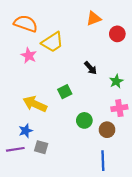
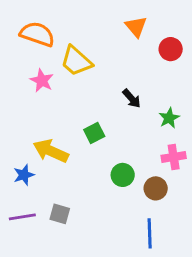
orange triangle: (94, 18) -> (136, 27), turned -49
yellow trapezoid: (52, 42) -> (76, 61), turned 75
blue star: (26, 131) -> (24, 175), moved

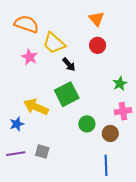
red circle: (171, 49) -> (98, 45), moved
black arrow: (132, 99) -> (69, 64), moved
green square: (94, 133) -> (67, 94), size x1.6

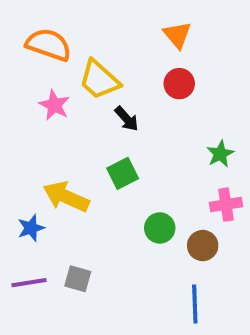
green square: (67, 94) -> (123, 173), size x0.7

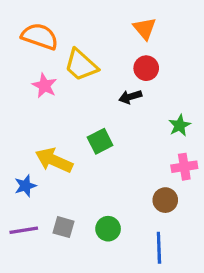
black arrow: (127, 119) -> (130, 97), moved, turned 115
green circle: (160, 228) -> (108, 229), moved

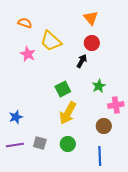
orange semicircle: (40, 36) -> (25, 23), size x0.6
black arrow: (130, 97) -> (82, 61), turned 136
green star: (180, 125) -> (99, 86), moved
yellow arrow: (54, 160) -> (68, 113), moved, turned -85

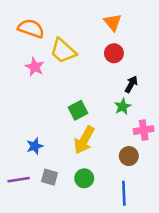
orange semicircle: (25, 23) -> (31, 28), size x1.5
black arrow: (82, 61) -> (131, 84), moved
blue star: (16, 117) -> (35, 146), moved

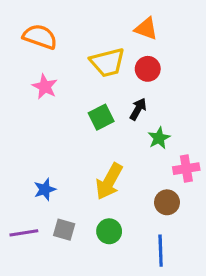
orange triangle: (113, 22) -> (146, 29), turned -30
yellow trapezoid: (63, 51) -> (108, 62), moved, turned -56
black arrow: (131, 84) -> (138, 109), moved
green square: (78, 110) -> (101, 117), moved

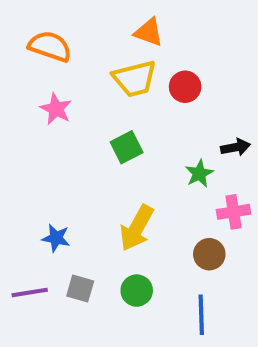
orange triangle: (146, 29) -> (149, 32), moved
black arrow: (138, 109) -> (236, 147), moved, turned 50
blue star: (45, 189) -> (56, 238), turned 30

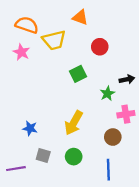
yellow trapezoid: (135, 79) -> (54, 40), moved
pink star: (56, 109) -> (21, 52), moved
green square: (127, 147) -> (78, 74), moved
purple line: (30, 293) -> (16, 169), moved

